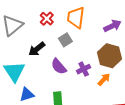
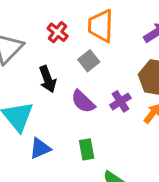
black arrow: (37, 49) -> (48, 79), turned -66

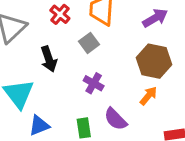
purple cross: (120, 101) -> (94, 83), moved, turned -30
purple semicircle: (83, 102) -> (115, 119), moved

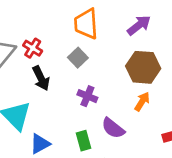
red cross: (60, 14) -> (33, 48), moved

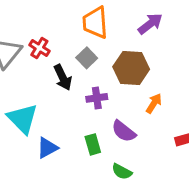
brown hexagon: (143, 67) -> (131, 68), moved
black arrow: (41, 78) -> (63, 77), moved
purple cross: (87, 96) -> (97, 98), turned -30

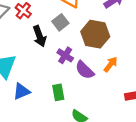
purple cross: (97, 98) -> (65, 55), turned 35
purple semicircle: (124, 131) -> (85, 70), moved

